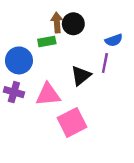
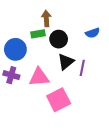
black circle: (73, 24) -> (59, 39), moved
purple line: (105, 63) -> (82, 68), moved

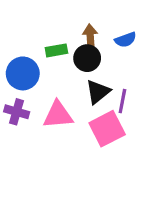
brown arrow: (46, 19) -> (90, 37), moved
blue semicircle: (93, 33) -> (125, 40), moved
pink square: (59, 100) -> (107, 129), moved

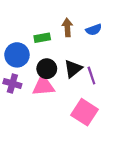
black circle: (87, 58) -> (47, 69), moved
purple line: (122, 101) -> (91, 76), turned -30
pink square: (107, 129) -> (85, 112), moved, turned -30

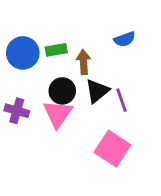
brown arrow: (67, 27) -> (84, 62), moved
blue circle: (17, 55) -> (23, 53), moved
pink triangle: (43, 86) -> (58, 114), turned -50

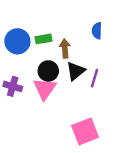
blue semicircle: (125, 39) -> (97, 31), turned 112
purple line: (122, 100) -> (95, 78), turned 36
pink square: (112, 149) -> (85, 131), moved, turned 36

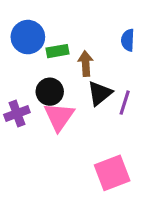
blue circle: (17, 41) -> (28, 37), moved
black circle: (48, 71) -> (50, 92), moved
purple cross: (13, 86) -> (17, 114), turned -36

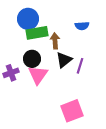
blue circle: (28, 37) -> (28, 19), moved
blue semicircle: (128, 40) -> (82, 26), turned -96
green rectangle: (58, 51) -> (37, 33), size x1.5

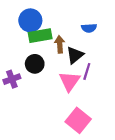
black triangle: (64, 60) -> (75, 55), moved
pink triangle: (38, 75) -> (69, 81), moved
pink square: (72, 111) -> (78, 120), turned -30

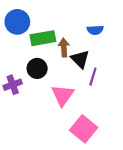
blue circle: (30, 20) -> (17, 22), moved
black triangle: (75, 55) -> (80, 59), turned -36
pink triangle: (69, 81) -> (63, 95), moved

